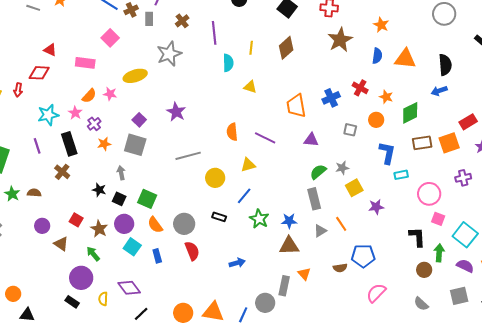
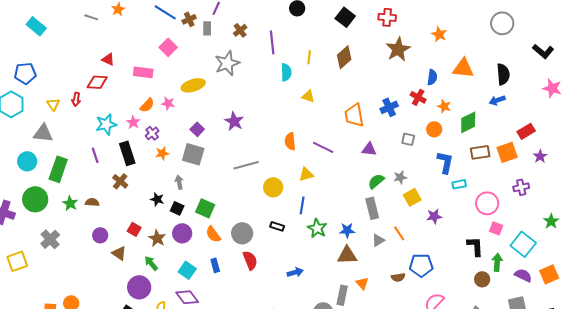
blue semicircle: (377, 56) -> (432, 77), moved
blue line: (244, 196) -> (302, 205), turned -30
cyan square: (132, 247) -> (187, 270), moved

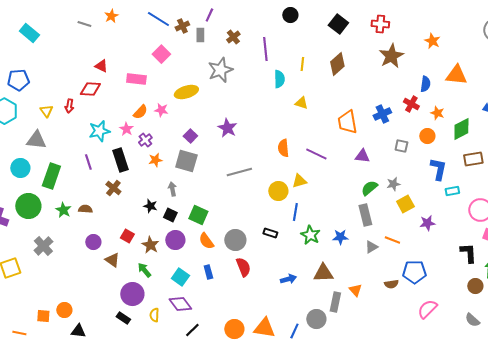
yellow circle: (273, 187) -> (278, 191), moved
orange line: (399, 233) -> (392, 240), turned -35
brown triangle: (347, 255) -> (323, 273), moved

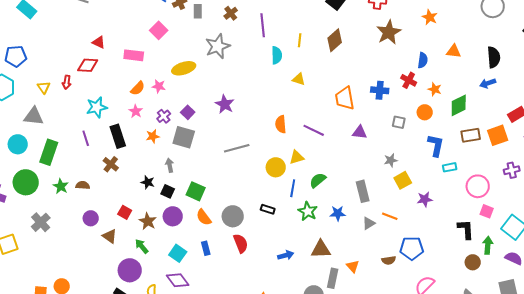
orange triangle: (456, 75) -> (454, 51), size x0.7
blue cross: (382, 114) -> (380, 90), turned 30
pink star: (126, 129) -> (136, 111), moved
purple cross: (145, 140) -> (164, 116), moved
green semicircle: (369, 188) -> (318, 180), moved

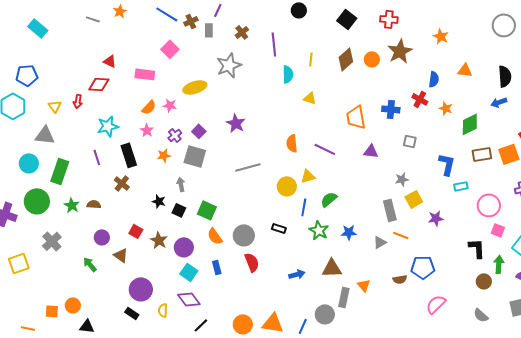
orange circle: (425, 112) -> (372, 59), moved
gray rectangle: (363, 191) -> (390, 210), moved
purple circle: (173, 216) -> (184, 247), moved
green arrow: (142, 246) -> (90, 264), moved

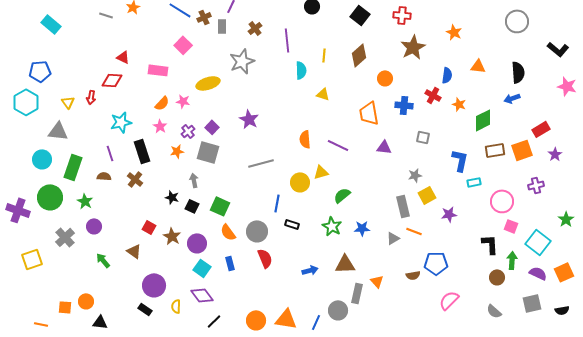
orange circle: (372, 59) -> (385, 78), moved
brown semicircle: (94, 204) -> (104, 176), moved
blue line: (304, 207) -> (277, 203), moved
purple circle: (102, 237) -> (94, 226), moved

